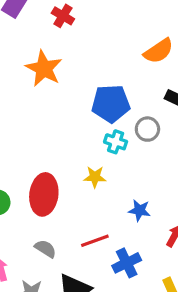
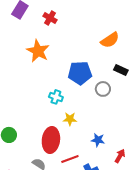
cyan cross: (116, 142) -> (56, 97), moved
red ellipse: (44, 194) -> (51, 140), moved

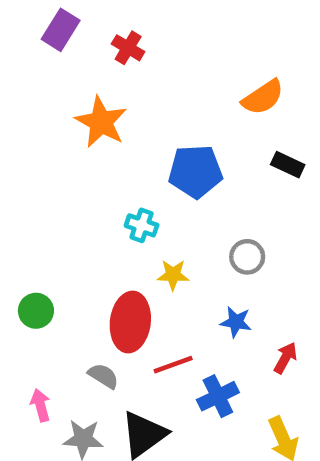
gray circle: (103, 89) -> (247, 257), moved

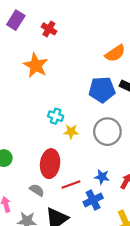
blue pentagon: (196, 171) -> (102, 90), moved
gray circle: (247, 257) -> (107, 132), size x1.6
yellow star: (173, 275) -> (71, 132), moved
blue star: (236, 322) -> (102, 177), moved

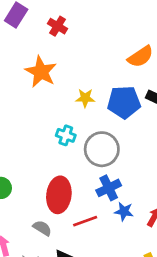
yellow star: (71, 132) -> (85, 98), moved
gray circle: (107, 132) -> (102, 149), moved
blue cross: (93, 200) -> (109, 188), moved

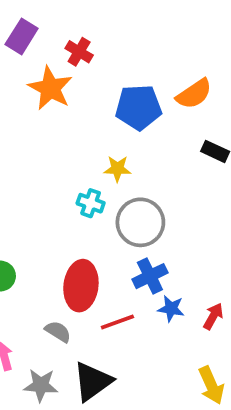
orange star: (41, 72) -> (50, 88), moved
yellow star: (85, 98) -> (117, 169), moved
blue pentagon: (124, 102) -> (138, 107), moved

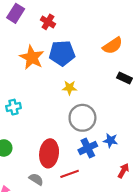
orange star: (50, 88) -> (32, 57), moved
blue pentagon: (138, 107) -> (62, 53), moved
cyan cross: (91, 203) -> (13, 107), moved, turned -32
blue star: (171, 309) -> (110, 140), moved

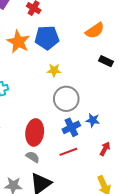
red line: (70, 174) -> (68, 152), moved
gray semicircle: (36, 179) -> (33, 157), moved

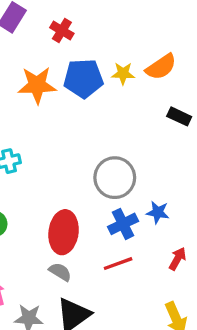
orange star: (18, 42) -> (37, 85), turned -30
yellow star: (54, 70) -> (123, 73), moved

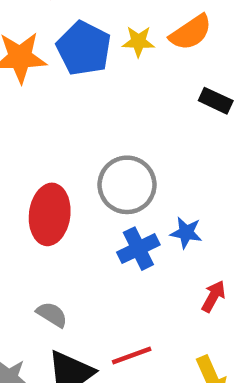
blue pentagon: (83, 78) -> (84, 48), turned 30
red ellipse: (64, 232) -> (50, 214), moved
red line: (118, 264) -> (132, 355), moved

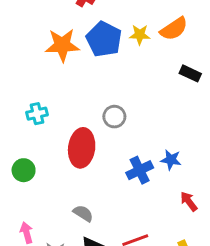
gray circle: (127, 185) -> (114, 117), moved, size x0.6
red arrow: (213, 296) -> (189, 201), turned -66

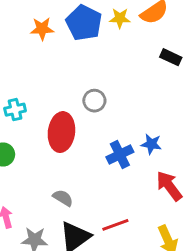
orange star: (62, 45) -> (42, 29), size x0.7
cyan cross: (37, 114) -> (15, 110), moved
red arrow: (189, 201) -> (169, 186), size x1.5

